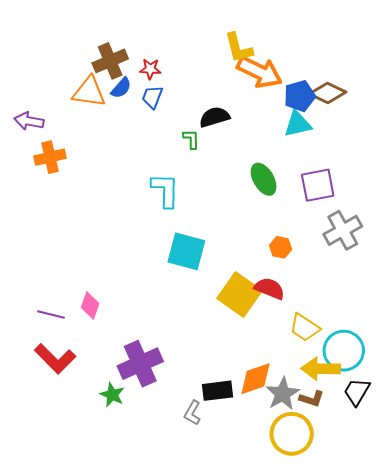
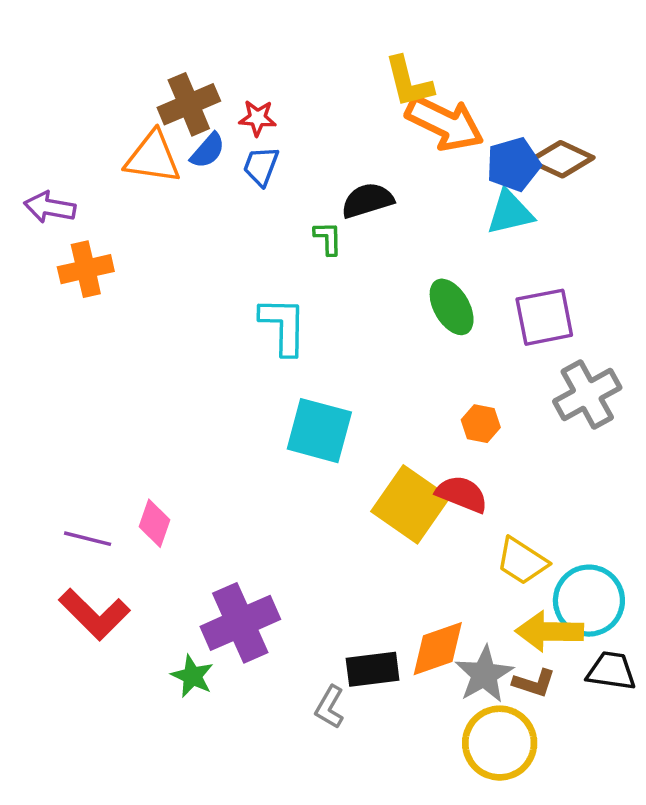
black trapezoid: (357, 392) -> (611, 671), turned 68

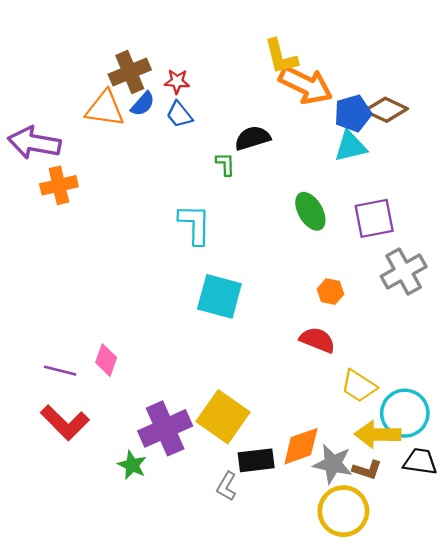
blue trapezoid: (261, 166) -> (179, 114), turned -60
purple arrow: (50, 207) -> (34, 143), size x1.5
yellow square: (410, 504) -> (223, 417), moved
gray star: (484, 674) -> (333, 464), turned -30

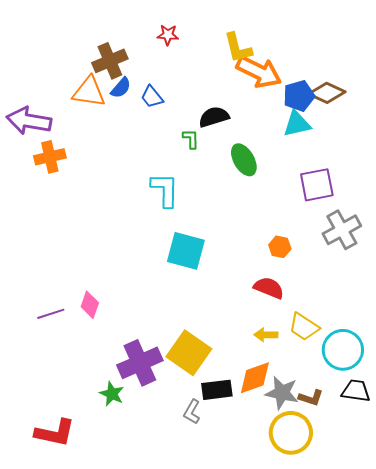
red star: (177, 81) -> (168, 35), moved
green ellipse: (310, 211) -> (244, 160), moved
purple line: (60, 371) -> (51, 314), turned -32
red L-shape: (65, 423) -> (55, 433), moved, turned -33
yellow arrow: (378, 434) -> (266, 335), moved, size x0.6

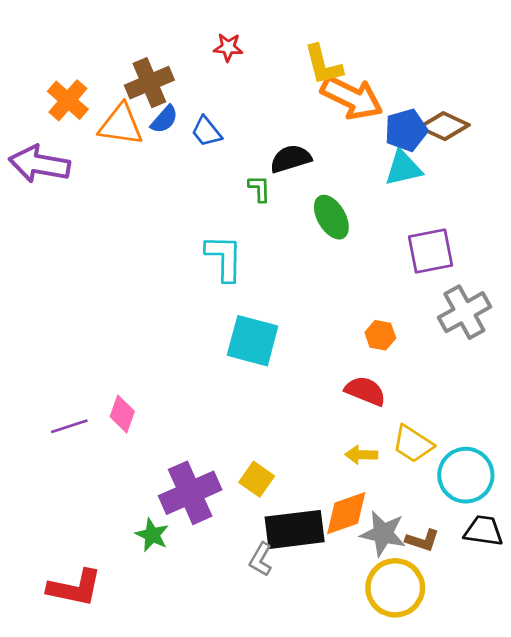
orange cross: (50, 157) -> (68, 100), moved, turned -36
yellow square: (189, 353) -> (257, 479), size x0.6
black rectangle: (217, 390) -> (295, 529), size x1.4

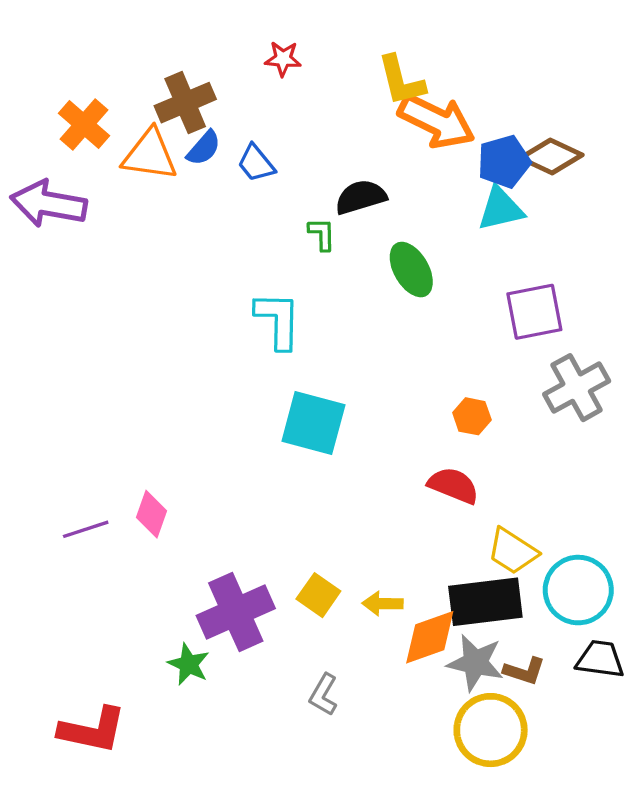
yellow arrow: (361, 455) -> (383, 604), moved
black rectangle: (295, 529) -> (485, 602), moved

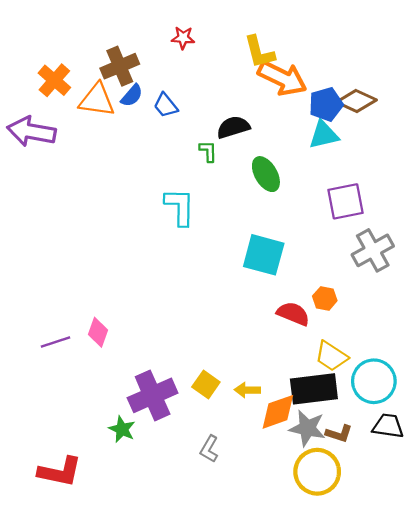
orange hexagon: (472, 416) -> (325, 298), moved
cyan square: (313, 423) -> (264, 255), moved

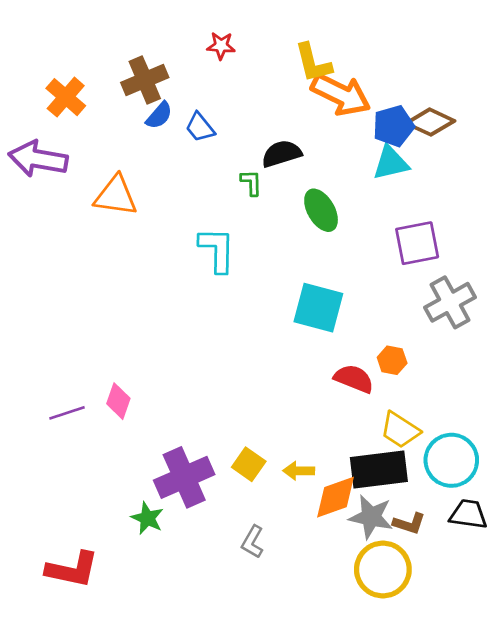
orange triangle: (97, 100) -> (116, 196), moved

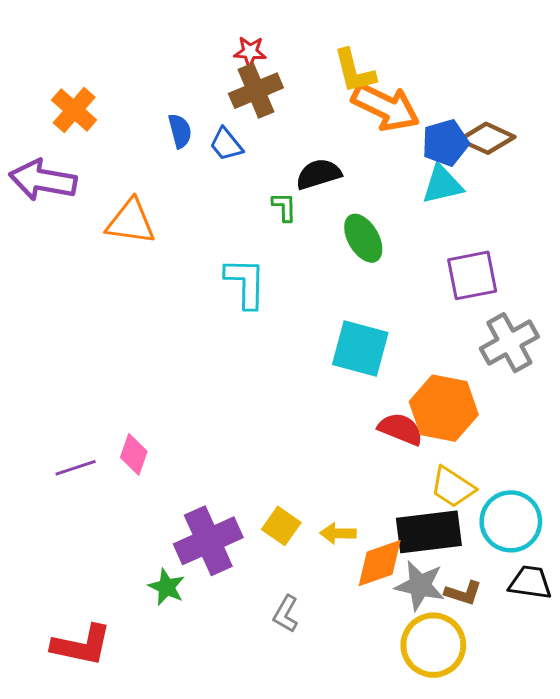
brown cross: (145, 80) -> (256, 91), moved
blue semicircle: (159, 115) -> (180, 131), turned -56
orange hexagon: (392, 360) -> (444, 408), size x2.0

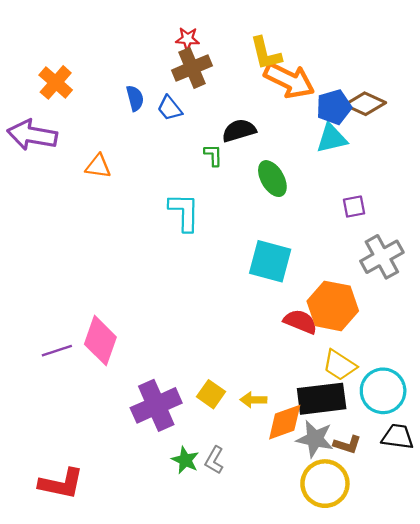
orange triangle: (131, 222) -> (98, 166), size x0.7
purple square: (472, 275) -> (354, 207), size x0.6
pink diamond: (134, 454) -> (100, 341), size x1.6
green star: (167, 587) -> (185, 460), moved

